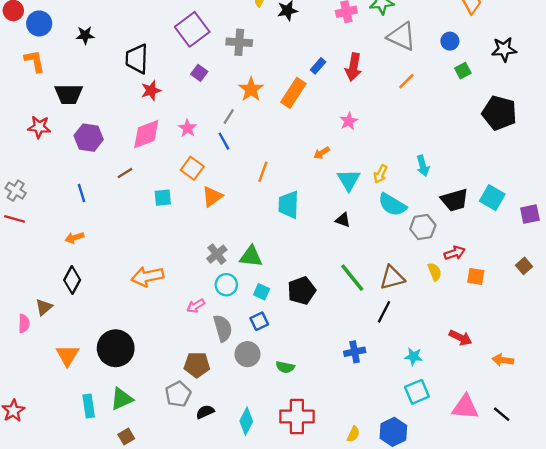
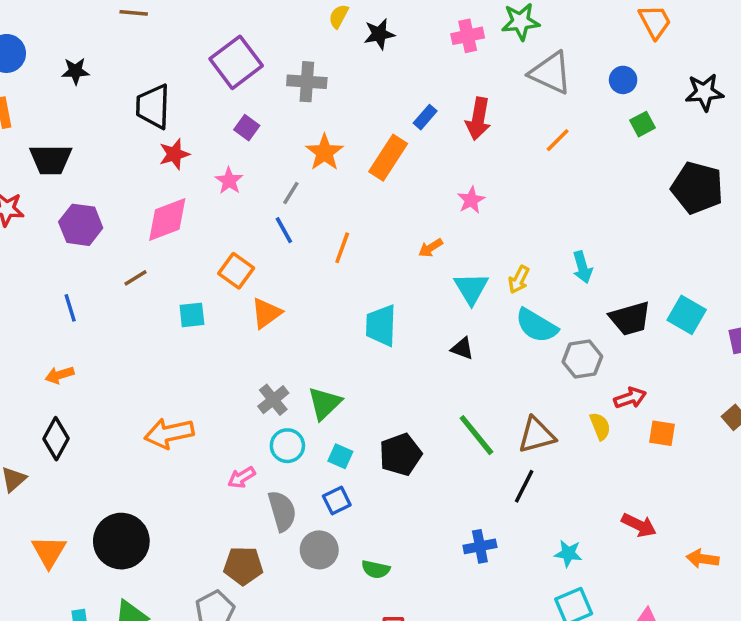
pink star: (187, 128) -> (229, 181), moved
orange line: (263, 172) -> (342, 248), moved
green triangle: (251, 256) -> (324, 403), turned -50

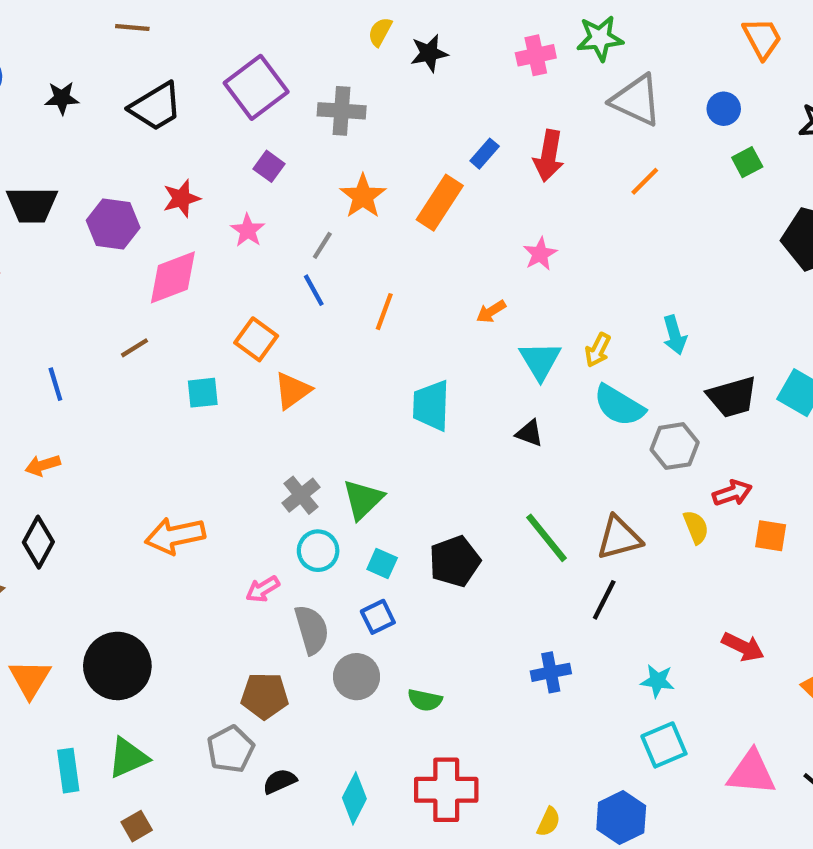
black trapezoid: (153, 106) -> (156, 107), moved, turned -123
purple hexagon: (81, 225) -> (113, 224), moved

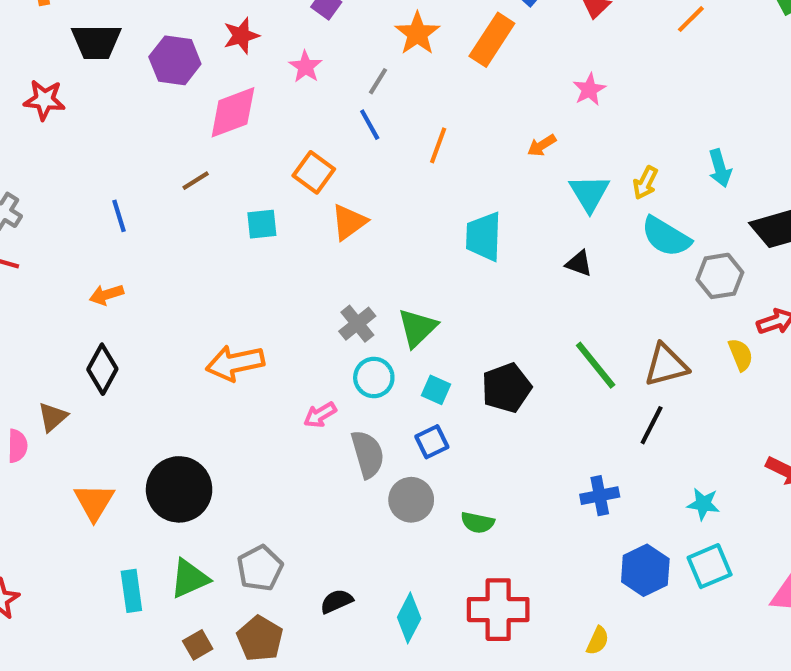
brown pentagon: (265, 696) -> (260, 639), moved, turned 30
gray pentagon: (231, 749) -> (260, 568), moved
blue hexagon: (621, 818) -> (645, 570), moved

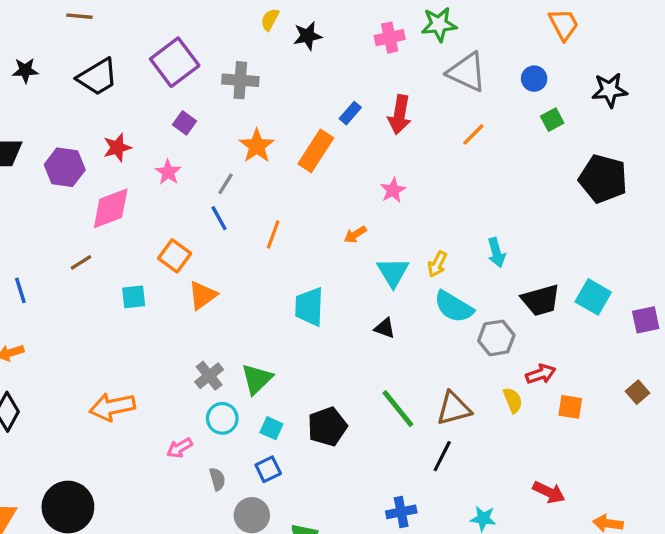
gray semicircle: (368, 454) -> (217, 479), size x0.6

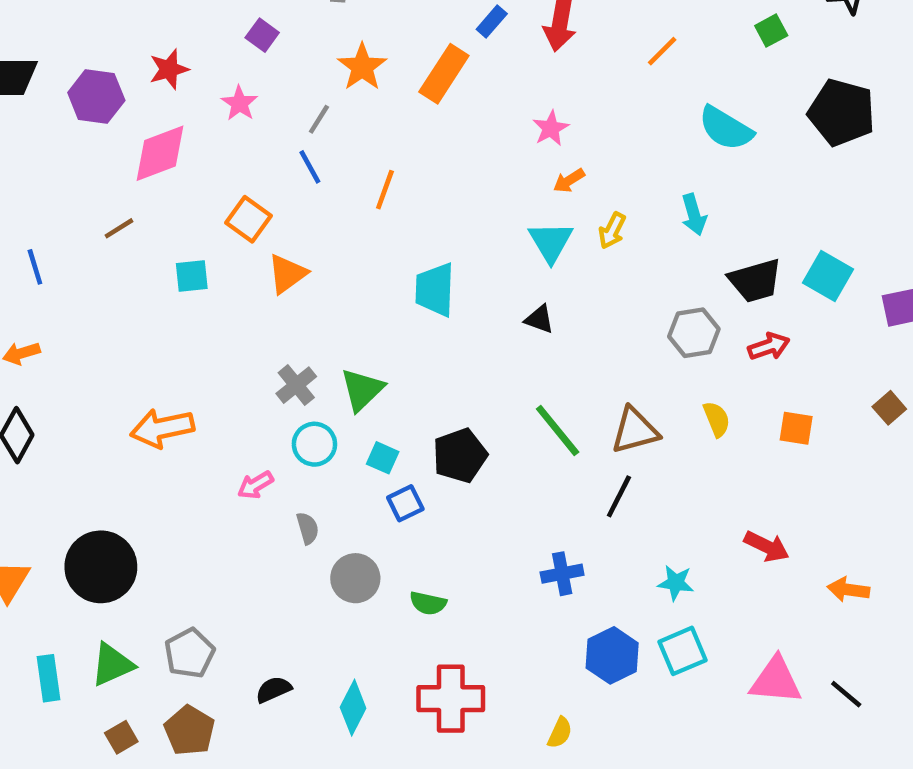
orange arrow: (355, 235) -> (569, 181), moved
cyan semicircle: (454, 307) -> (726, 128), moved
red arrow: (541, 374) -> (769, 346), moved
blue square: (268, 469) -> (405, 503), moved

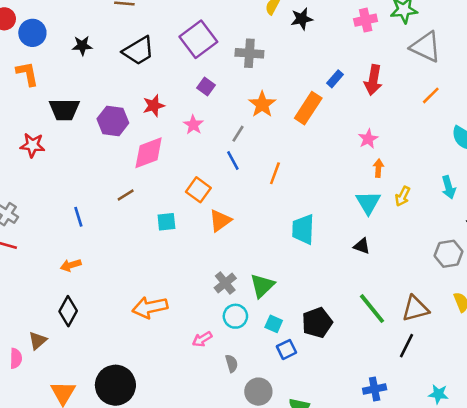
orange arrow: (569, 181) -> (378, 168), turned 126

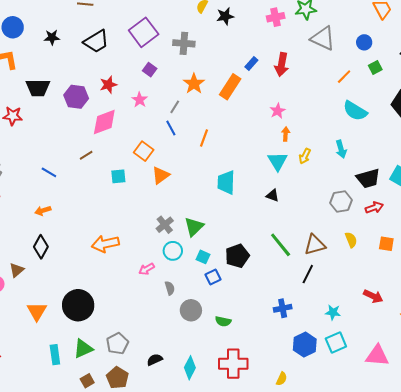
orange line: (431, 95) -> (344, 77), moved
blue line: (78, 217) -> (49, 172), turned -42

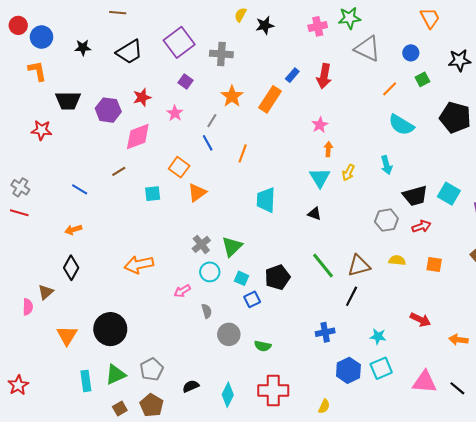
yellow semicircle: (351, 240) -> (397, 260), turned -63

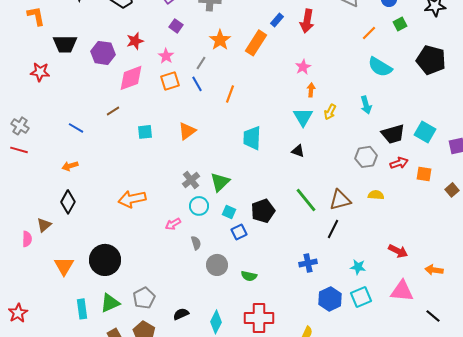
orange square: (179, 167) -> (170, 81), moved, turned 36
orange square: (434, 265) -> (424, 174), moved
pink triangle: (425, 382) -> (402, 291), moved

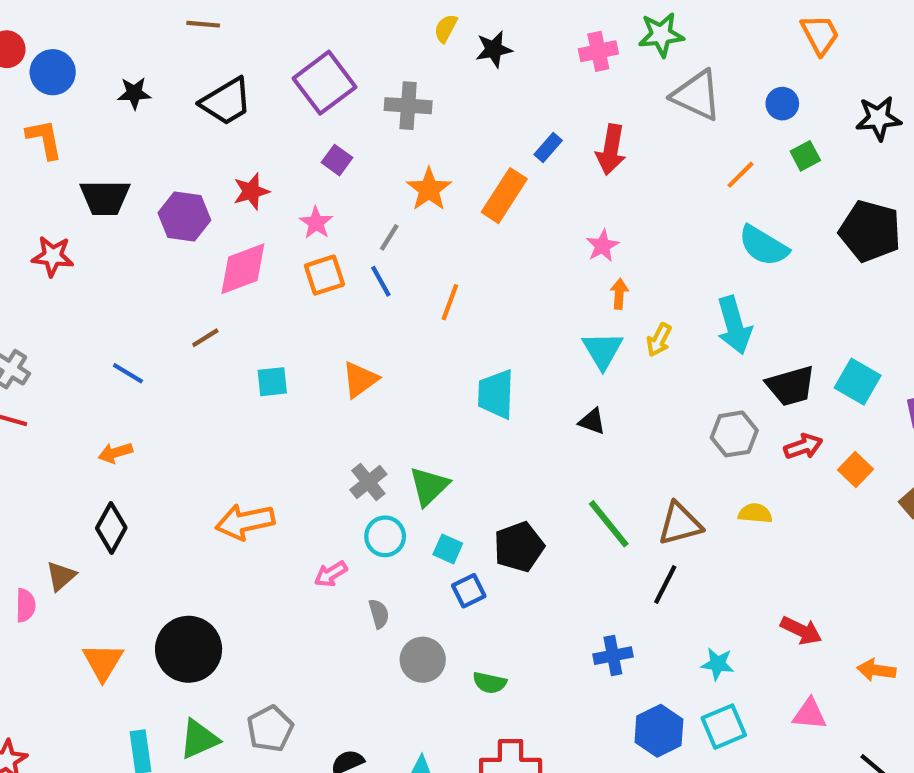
cyan arrow: (366, 105) -> (734, 325), size x1.5
orange square: (424, 174) -> (855, 469), turned 35
pink triangle: (402, 291) -> (809, 714), size x0.7

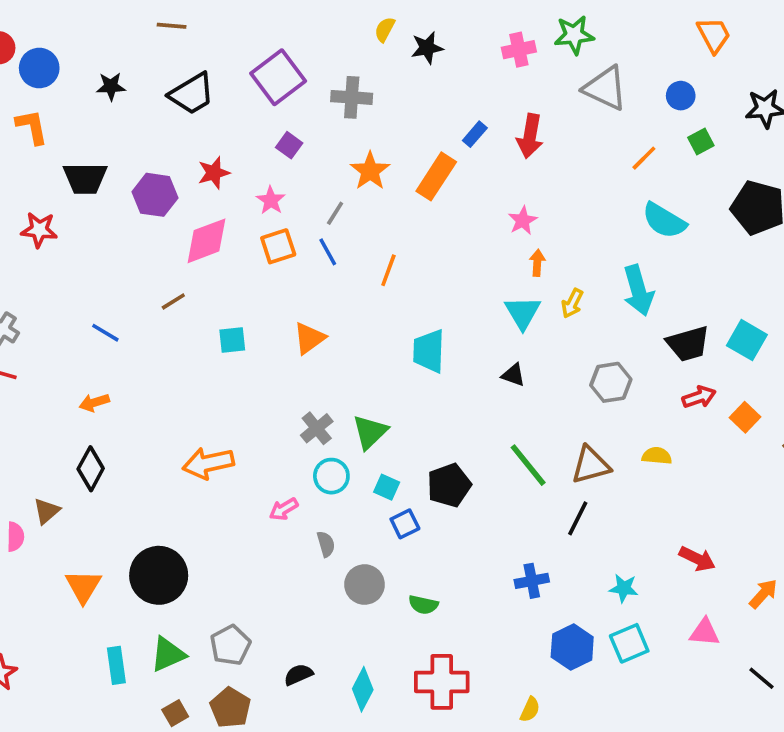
gray hexagon: (734, 434) -> (611, 382), moved
orange arrow: (876, 670) -> (763, 594), turned 124

